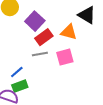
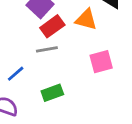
pink square: (65, 57) -> (101, 62), moved
green rectangle: (20, 86) -> (52, 93), moved

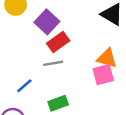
orange triangle: (86, 20) -> (107, 58), moved

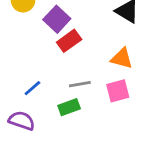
gray line: (53, 63) -> (80, 84), moved
pink square: (103, 75) -> (118, 91), moved

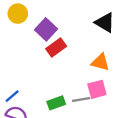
gray line: (80, 84) -> (81, 100), moved
blue line: (32, 88) -> (12, 96), moved

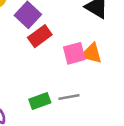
pink square: (97, 89) -> (74, 53), moved

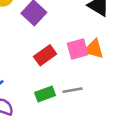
red rectangle: (40, 36) -> (45, 55), moved

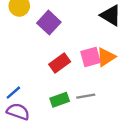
orange triangle: (94, 49) -> (106, 57), turned -48

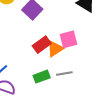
orange triangle: (106, 57) -> (55, 49), moved

